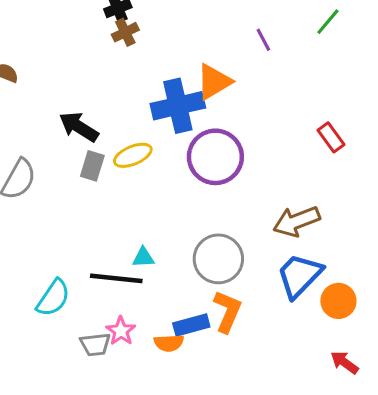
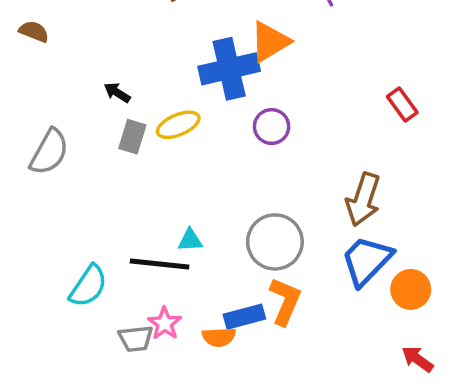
black arrow: (79, 127) -> (117, 93), size x0.6
purple circle: (215, 157) -> (272, 127), size x0.6
brown arrow: (296, 221) -> (363, 199), turned -51

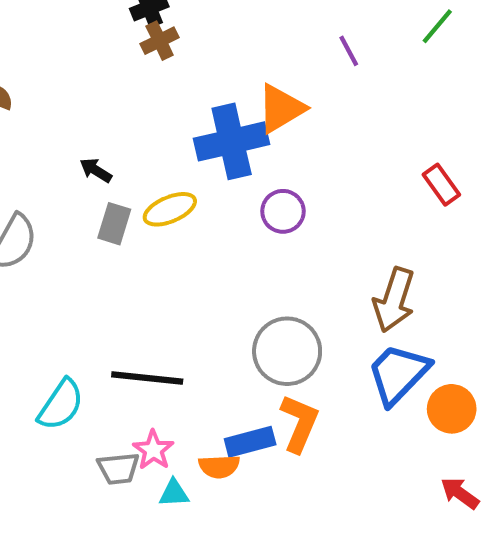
cyan triangle: (190, 240) -> (174, 493), moved

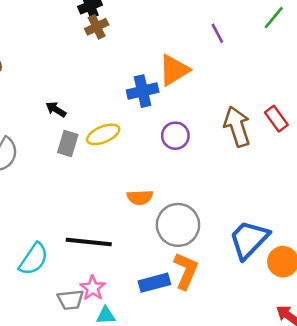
blue cross: (232, 141) -> (143, 91), size x0.7
brown arrow: (394, 300) -> (237, 127), moved, turned 144
orange semicircle: (219, 466) -> (140, 197), moved

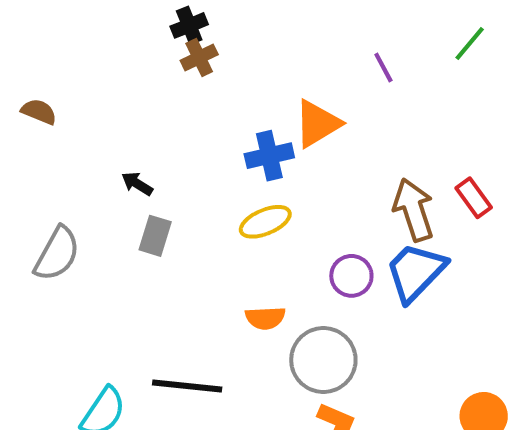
yellow ellipse: (103, 134) -> (265, 222), moved
purple circle: (175, 136) -> (351, 276), moved
blue trapezoid: (249, 239) -> (416, 272), moved

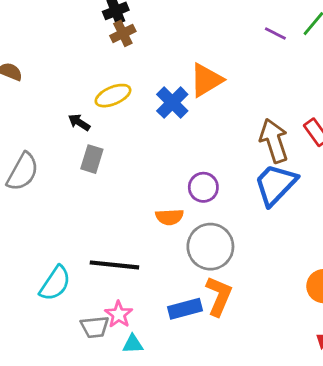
purple line: (383, 68) -> (275, 33), moved, turned -35
blue cross: (269, 156) -> (172, 103), turned -32
yellow ellipse: (265, 222) -> (113, 96), moved
purple circle: (351, 276) -> (203, 187), moved

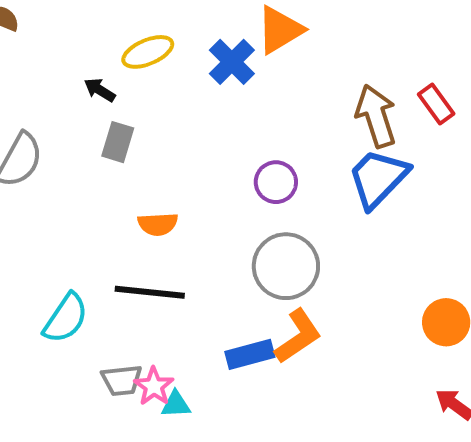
orange semicircle: (169, 217) -> (158, 224), moved
orange L-shape: (219, 296) -> (298, 336), turned 33
pink star: (119, 314) -> (154, 386), moved

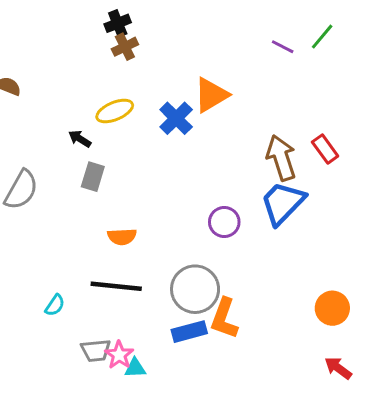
purple circle: (276, 182) -> (224, 222), moved
gray circle: (286, 266) -> (195, 289), moved
cyan semicircle: (66, 318) -> (55, 305), size x0.6
orange L-shape: (298, 336) -> (224, 318), turned 144

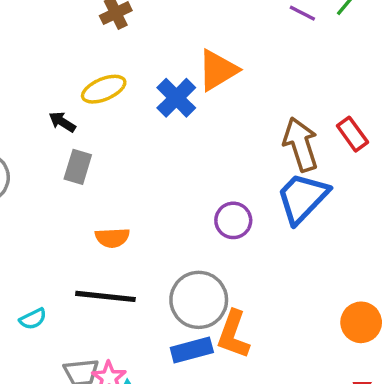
cyan semicircle: (55, 305) -> (33, 319), turned 30

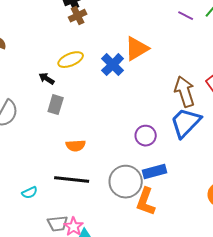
blue rectangle: (192, 350) -> (155, 172), moved

